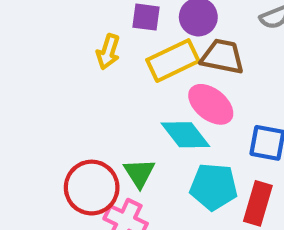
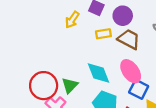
yellow rectangle: (173, 61) -> (103, 34), size x0.6
pink ellipse: (211, 104) -> (131, 71), moved

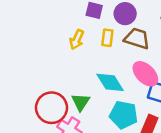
yellow arrow: (72, 20) -> (77, 40), moved
yellow rectangle: (103, 34) -> (107, 38), turned -63

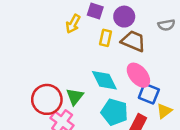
yellow arrow: (77, 40) -> (73, 24), moved

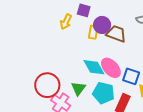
purple circle: (124, 17) -> (102, 25), moved
pink ellipse: (138, 75) -> (111, 68), moved
green triangle: (75, 97) -> (78, 89), moved

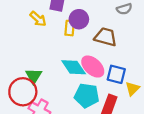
yellow arrow: (66, 22) -> (38, 19), turned -70
brown trapezoid: (116, 34) -> (106, 37), moved
green triangle: (78, 89) -> (34, 76), moved

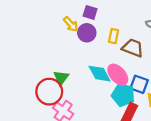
purple circle: (79, 19) -> (87, 33), moved
yellow rectangle: (70, 28) -> (114, 36), moved
cyan pentagon: (87, 95) -> (123, 95), moved

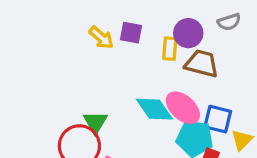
purple square: (90, 12) -> (131, 33), moved
purple circle: (87, 33) -> (188, 33), moved

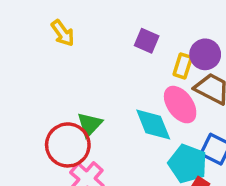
yellow arrow: (101, 38) -> (63, 33), moved
pink ellipse: (183, 108) -> (180, 105), moved

